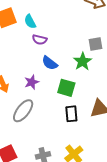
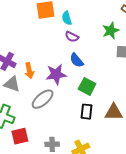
green star: (83, 61) -> (111, 31), moved
purple star: (32, 82) -> (56, 74), size x1.5

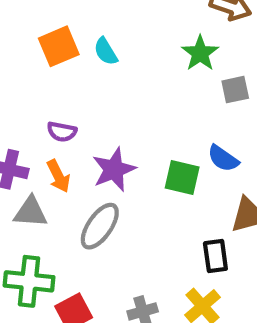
purple semicircle: (72, 37) -> (62, 132), moved
blue semicircle: (77, 60) -> (223, 158), moved
black rectangle: (87, 112) -> (215, 256), moved

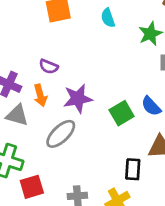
cyan semicircle: (106, 51) -> (108, 18), moved
green square: (182, 178) -> (122, 113), turned 35

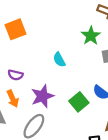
cyan semicircle: (108, 18) -> (59, 60), moved

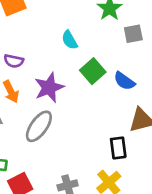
green square: (79, 102) -> (93, 71), moved

